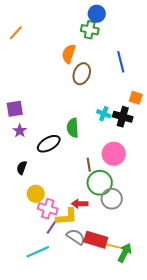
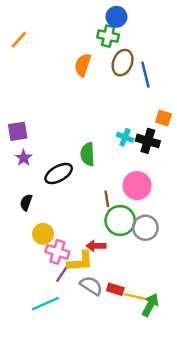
brown ellipse: (82, 74) -> (123, 63), moved
gray circle: (112, 199) -> (145, 228), moved
red rectangle: (96, 240) -> (115, 289), size x0.6

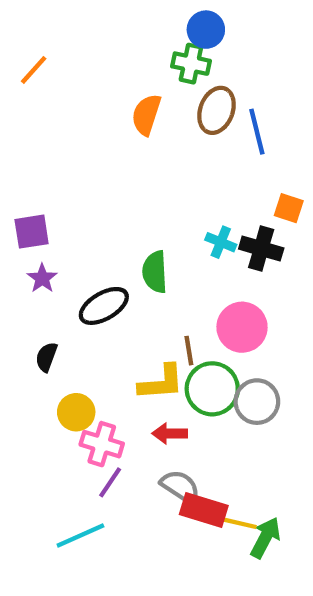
yellow L-shape: (80, 262) -> (161, 382), moved
gray semicircle: (91, 286) -> (180, 487), moved
red rectangle: (115, 289) -> (204, 510), size x1.5

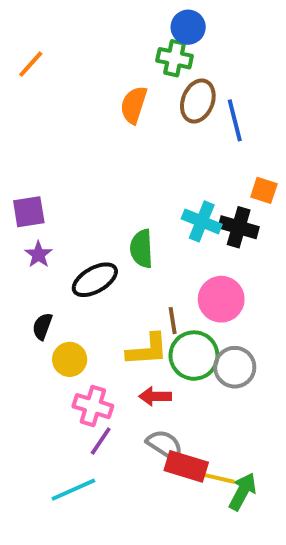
cyan cross: (221, 242) -> (202, 221), size x1.4
yellow circle: (76, 412) -> (70, 359), moved

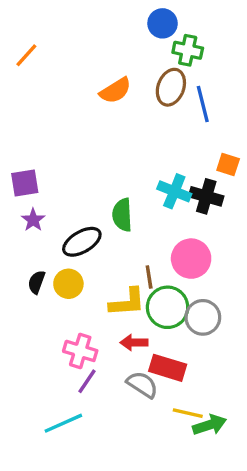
green cross: (175, 58) -> (188, 50), moved
orange semicircle: (134, 105) -> (115, 91), turned -140
yellow circle: (70, 359) -> (68, 284), moved
red rectangle: (186, 466) -> (168, 368), moved
green arrow: (243, 492) -> (210, 425), turned 44

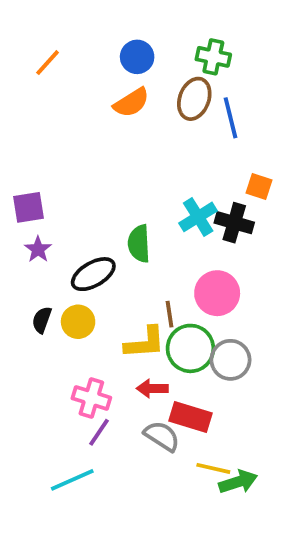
blue circle: (163, 23) -> (137, 57), moved
orange line: (26, 55) -> (48, 63), moved
cyan cross: (174, 191) -> (198, 217), turned 36

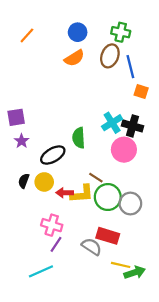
orange square: (259, 186) -> (141, 91), moved
pink circle: (217, 293) -> (124, 150), moved
brown line: (170, 314) -> (96, 178), turned -48
red arrow: (152, 388) -> (65, 193), moved

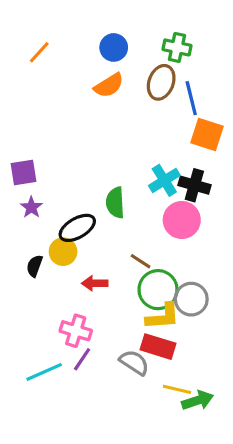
orange square: (141, 91) -> (207, 135), size x1.5
yellow circle: (44, 182) -> (63, 252), moved
yellow L-shape: (82, 194) -> (163, 317), moved
cyan line: (41, 271) -> (44, 372), moved

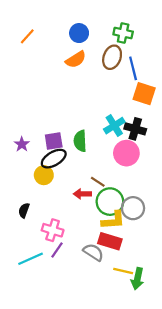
purple square: (23, 173) -> (54, 141), moved
black semicircle: (35, 266) -> (24, 210), moved
red arrow: (95, 283) -> (82, 194), moved
green arrow: (198, 400) -> (137, 279), turned 120

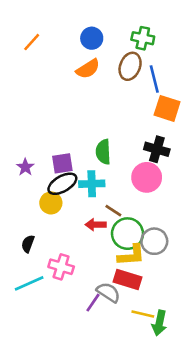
cyan cross: (114, 126) -> (92, 184), moved, turned 30
green semicircle: (80, 141) -> (103, 152), moved
purple line: (57, 250) -> (93, 303), moved
cyan line: (31, 259) -> (29, 283), moved

